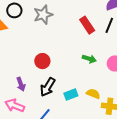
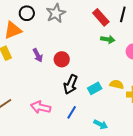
green arrow: (89, 59) -> (108, 39), moved
purple arrow: (21, 84) -> (38, 55), moved

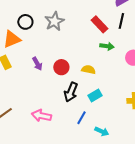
yellow semicircle: (117, 84) -> (88, 70), moved
blue line: (72, 112) -> (81, 118), moved

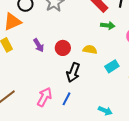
cyan rectangle: (95, 95) -> (112, 66), moved
pink arrow: (41, 116) -> (44, 97), turned 108
blue line: (81, 118) -> (67, 99), moved

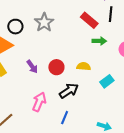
black arrow: (73, 72) -> (69, 91), turned -138
pink arrow: (44, 97) -> (39, 102), moved

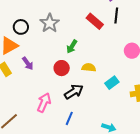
green arrow: (99, 41) -> (72, 46), moved, turned 120
purple arrow: (32, 67) -> (28, 63), moved

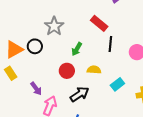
black line: (116, 15) -> (110, 44), moved
black circle: (21, 27) -> (35, 46), moved
purple arrow: (28, 63) -> (36, 89), moved

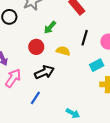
black line: (110, 44) -> (85, 38), moved
cyan rectangle: (117, 84) -> (97, 65), moved

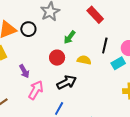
cyan rectangle: (97, 65) -> (118, 63), moved

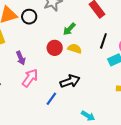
yellow semicircle: (84, 60) -> (75, 49), moved
black arrow: (67, 82) -> (70, 81), moved

